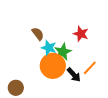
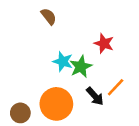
brown semicircle: (38, 34) -> (49, 16), moved
orange circle: (53, 66) -> (56, 104), moved

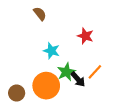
green star: (81, 67) -> (66, 72), moved

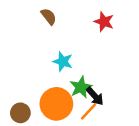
red star: (85, 36) -> (104, 22), moved
orange line: (95, 72) -> (89, 112), moved

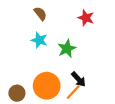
cyan star: (63, 61) -> (39, 40), moved
green star: (81, 87) -> (67, 49), moved

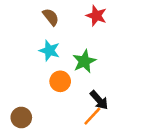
red star: (86, 18) -> (96, 16), moved
orange circle: (47, 86) -> (60, 81), moved, size x0.6

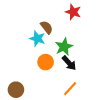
brown semicircle: (51, 17) -> (47, 27), moved
black arrow: (99, 100) -> (69, 63), moved

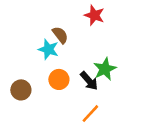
green star: (64, 47) -> (105, 69), moved
brown circle: (16, 90) -> (21, 90), moved

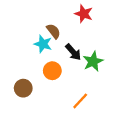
black arrow: (89, 81) -> (73, 52), moved
brown circle: (21, 90) -> (23, 88), moved

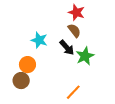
brown semicircle: (53, 31) -> (74, 31), moved
orange circle: (52, 71) -> (27, 65), moved

